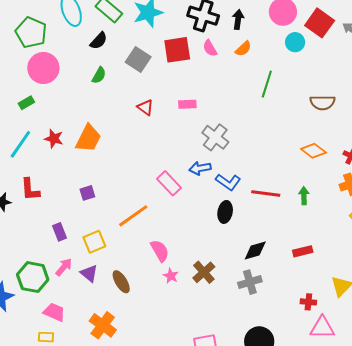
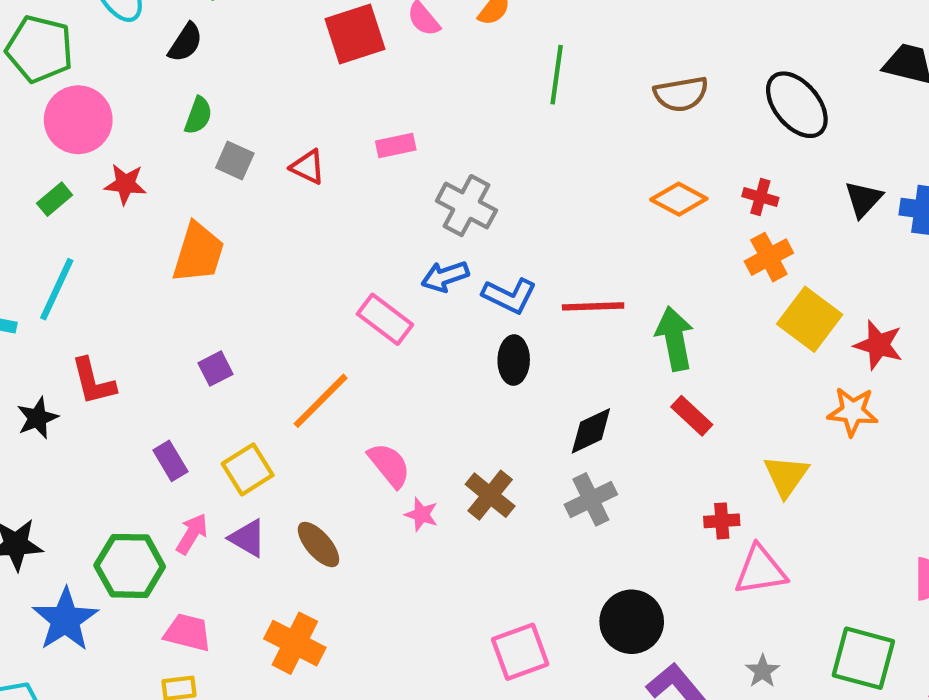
gray square: (138, 60) -> (235, 161), moved, size x0.7
red star: (54, 139) -> (125, 184), moved
green arrow: (304, 196) -> (675, 339), moved, size x1.6
red rectangle: (303, 251) -> (692, 416), turned 66

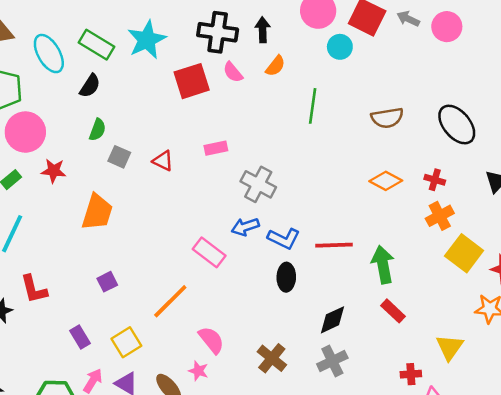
pink star: (421, 514) -> (198, 371), moved

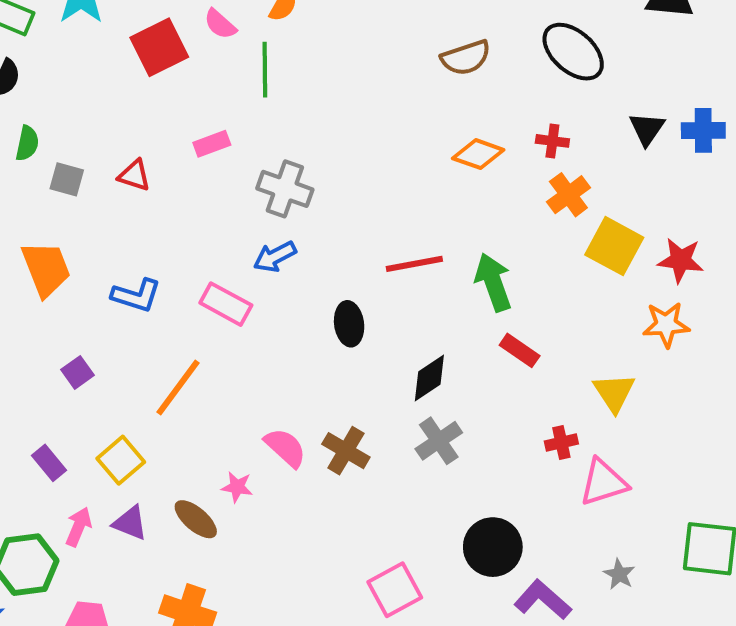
green line: (313, 106) -> (265, 70), moved
orange trapezoid: (97, 212) -> (46, 269), turned -30
blue L-shape: (284, 239) -> (136, 295), moved
pink semicircle: (211, 340) -> (285, 448), moved

